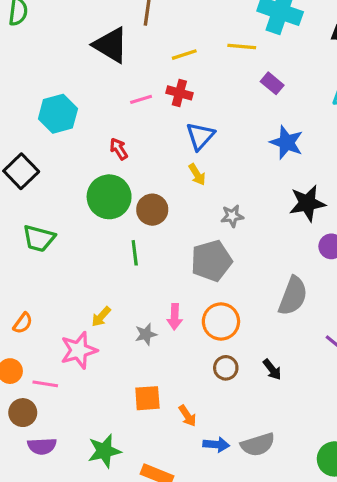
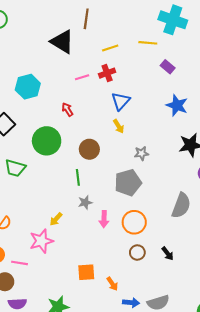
red cross: (179, 93) -> (107, 73), turned -35
green circle: (109, 197) -> (47, 141), moved
gray star: (146, 334) -> (85, 202), moved

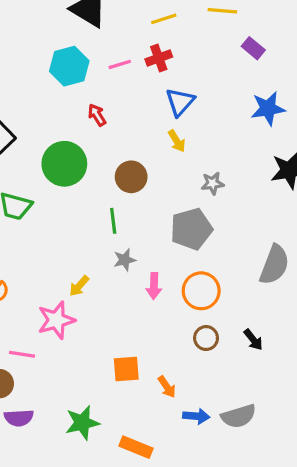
cyan hexagon: (28, 87) -> (69, 66), moved
blue star: (177, 105) -> (268, 108), turned -30

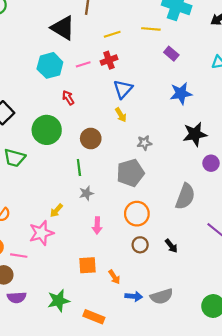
pink arrow: (154, 286) -> (97, 225), moved

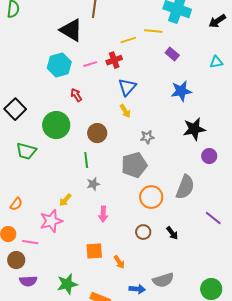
yellow line: (112, 34) -> (128, 40), moved
orange circle: (137, 214) -> (151, 197), moved
blue arrow: (134, 296) -> (137, 289), moved

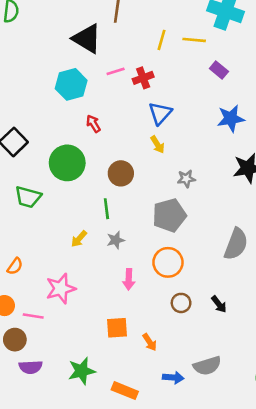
yellow line: (128, 40) -> (161, 40), moved, turned -56
pink line: (90, 64) -> (116, 71), moved
orange circle: (151, 197) -> (168, 262), moved
yellow arrow: (65, 200) -> (79, 239), moved

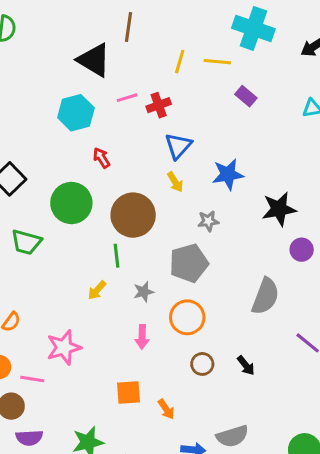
blue star: (231, 118) -> (228, 174), moved
brown circle: (121, 173) -> (133, 215), size x1.5
yellow arrow: (79, 239) -> (97, 290), moved
gray star: (116, 240) -> (144, 292), moved

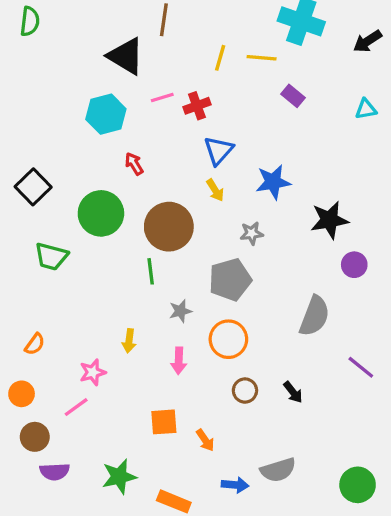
yellow arrow: (97, 290) -> (129, 341), moved, turned -35
pink star: (64, 347) -> (93, 372), size x0.7
pink line: (32, 379) -> (76, 407), moved, turned -45

